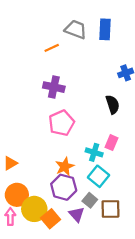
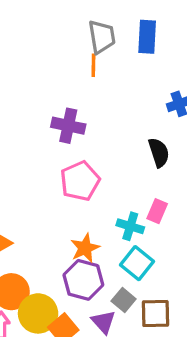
gray trapezoid: (76, 29) -> (102, 37), turned 60
orange line: (52, 48) -> (93, 65), moved, turned -64

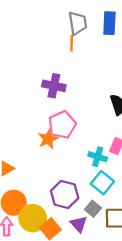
orange star: (85, 248) -> (48, 139), moved

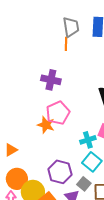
orange star: (48, 139) -> (46, 125), turned -30
cyan cross: (98, 157) -> (88, 140), turned -35

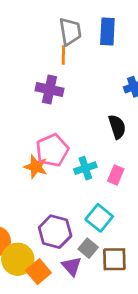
purple cross: (51, 80) -> (50, 89), moved
cyan cross: (88, 140) -> (85, 168), moved

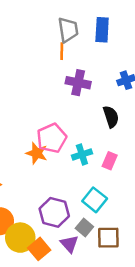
purple cross: (50, 89) -> (78, 83), moved

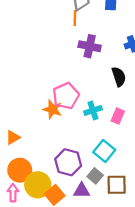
purple triangle: (69, 244) -> (82, 190), turned -48

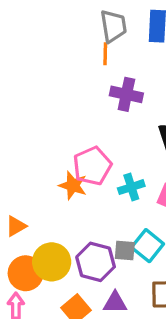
gray square: (95, 176) -> (125, 250), moved, turned -35
yellow circle: (38, 185) -> (52, 262), moved

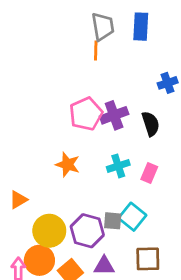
purple cross: (126, 94) -> (114, 115), moved, turned -32
pink pentagon: (92, 166) -> (86, 114), moved
orange circle: (26, 273) -> (39, 260), moved

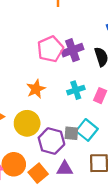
orange star: (68, 165) -> (36, 89), turned 30
yellow circle: (49, 231) -> (27, 123), moved

